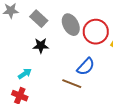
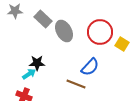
gray ellipse: (71, 25) -> (64, 31), moved
black star: (41, 46) -> (37, 63), moved

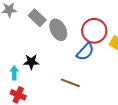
blue semicircle: (90, 67) -> (85, 52), moved
cyan arrow: (29, 74) -> (14, 73), moved, turned -56

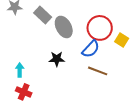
black star: (31, 62) -> (57, 59), moved
brown line: (70, 83) -> (98, 71), moved

